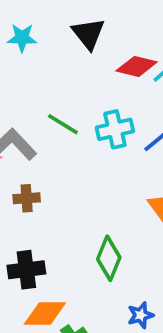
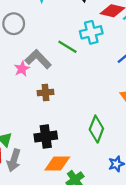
cyan cross: (115, 129) -> (91, 32), moved

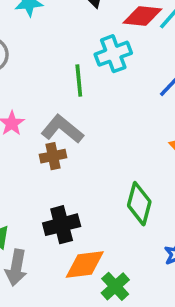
green line: (67, 47) -> (79, 80), turned 60
gray L-shape: (38, 59) -> (62, 129), moved

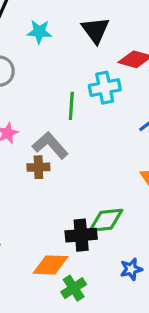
green diamond: (139, 204) -> (106, 220), turned 60
black cross: (62, 225) -> (81, 235), moved

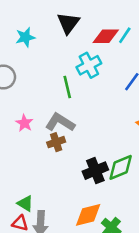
black triangle: (95, 30) -> (68, 23), turned 30
black cross: (81, 235) -> (95, 171), moved

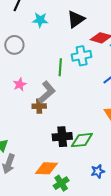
gray L-shape: (60, 122) -> (47, 92), turned 90

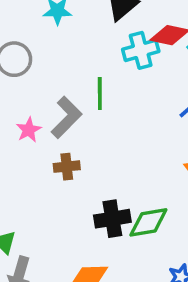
cyan cross: (82, 56) -> (141, 50), moved
gray L-shape: (47, 92) -> (66, 117), moved

